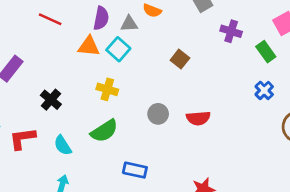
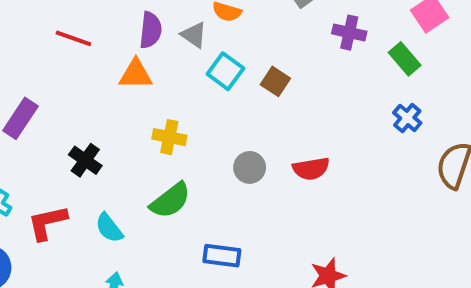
gray triangle: (129, 24) -> (194, 35), turned 42
cyan square: (118, 49) -> (225, 71), moved

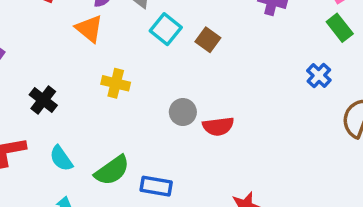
green rectangle: (405, 59) -> (340, 28), moved
orange triangle: (136, 74) -> (89, 29), turned 36
red semicircle: (311, 169) -> (218, 126), moved
green semicircle: (170, 200) -> (112, 170), moved

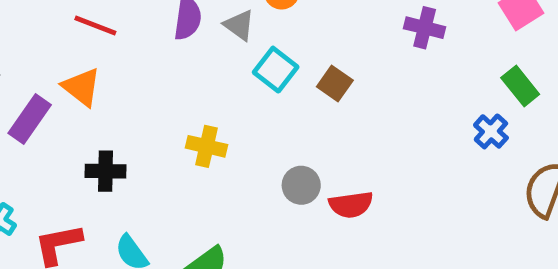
green rectangle: (340, 28) -> (520, 86), moved
orange triangle: (89, 29) -> (82, 87), moved
black cross: (43, 100) -> (105, 171), turned -36

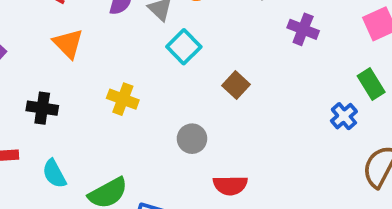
brown square: (335, 84) -> (236, 85), moved
orange triangle: (82, 87) -> (68, 44), moved
red semicircle: (351, 205) -> (230, 185), moved

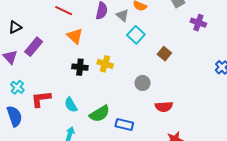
black cross: (42, 108) -> (80, 67), moved

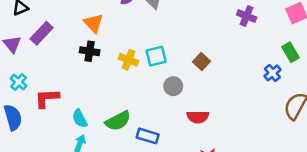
cyan square: (136, 35) -> (156, 56), moved, turned 30
brown square: (164, 54) -> (202, 61), moved
black cross: (80, 67) -> (90, 51), moved
cyan semicircle: (71, 105) -> (80, 119), moved

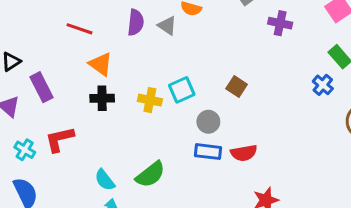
purple rectangle: (42, 33) -> (42, 87), turned -60
red L-shape: (47, 98) -> (59, 139), moved
blue rectangle: (148, 136) -> (208, 152), moved

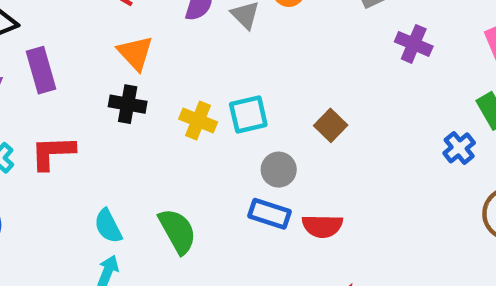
green semicircle: (150, 174) -> (177, 231), turned -92

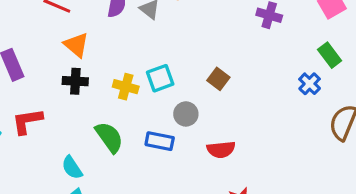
blue rectangle: (270, 214) -> (160, 141), moved
green semicircle: (177, 231) -> (109, 137), moved

